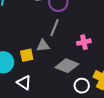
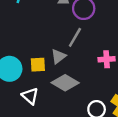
gray triangle: (43, 46) -> (58, 56), turned -40
gray diamond: (67, 66) -> (65, 83), moved

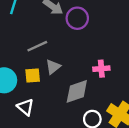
gray line: (75, 37) -> (37, 46), moved, turned 36
gray diamond: (65, 83) -> (77, 91), moved, turned -48

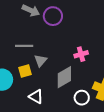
gray line: (37, 46) -> (24, 46), turned 36
white triangle: (25, 107) -> (36, 97), moved

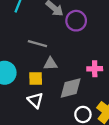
gray triangle: (41, 61) -> (50, 64), turned 32
yellow square: (25, 71) -> (36, 78), moved

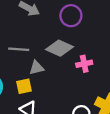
purple circle: (76, 21) -> (71, 16), moved
gray diamond: (71, 88) -> (60, 48), moved, turned 50

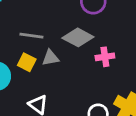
yellow square: (24, 86) -> (27, 62), moved, turned 35

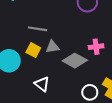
gray diamond: (78, 37) -> (75, 61), moved

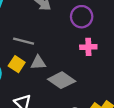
pink cross: (96, 47) -> (88, 47), moved

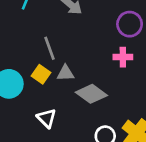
purple circle: (82, 17) -> (130, 24), moved
gray line: (24, 41) -> (50, 48), turned 54

